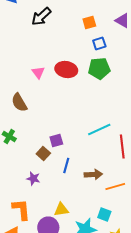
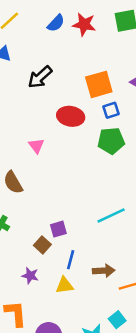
orange square: (89, 22) -> (99, 84), size x1.6
red ellipse: (66, 70) -> (71, 116), moved
yellow triangle: (61, 210) -> (65, 285), moved
cyan square: (104, 214) -> (117, 320), turned 32

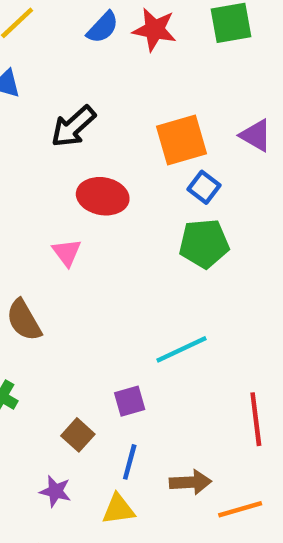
blue square: (111, 110) -> (204, 187), turned -35
red ellipse: (71, 116) -> (103, 196), moved
cyan line: (111, 216) -> (181, 349), moved
purple square: (58, 229) -> (130, 401), moved

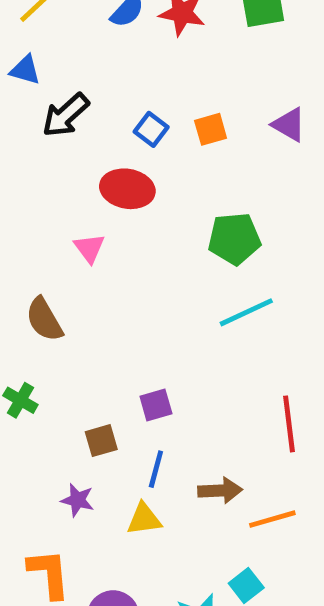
black arrow: (73, 126) -> (66, 115), moved
orange square: (181, 140) -> (211, 129), size x0.6
blue square: (204, 187) -> (151, 129), moved
cyan line: (181, 349) -> (246, 312), moved
brown square: (78, 435) -> (101, 441), turned 32

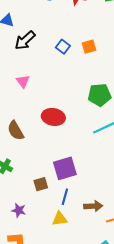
red ellipse: (127, 189) -> (53, 117), moved
pink triangle: (89, 248) -> (23, 81), moved
purple square: (156, 405) -> (65, 168), size x1.6
purple star: (77, 500) -> (19, 210), moved

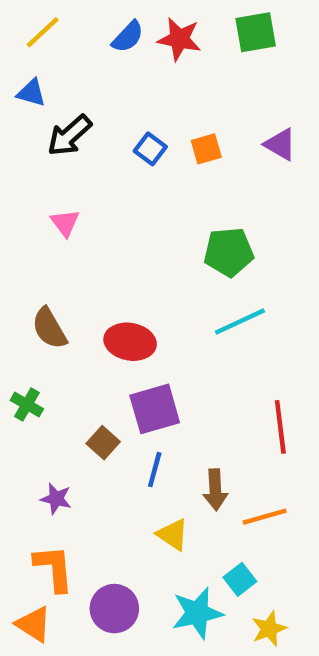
red ellipse: (53, 117) -> (130, 342), moved
brown square: (41, 184) -> (103, 443), turned -32
brown arrow: (93, 206) -> (215, 490), turned 90
yellow triangle: (60, 219) -> (173, 535), moved, turned 42

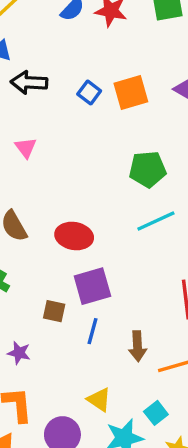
black arrow: (70, 135) -> (29, 82), turned 45
orange square: (206, 149) -> (131, 92), size x1.5
brown square: (103, 443) -> (54, 311), turned -30
yellow triangle: (173, 535) -> (99, 400), moved

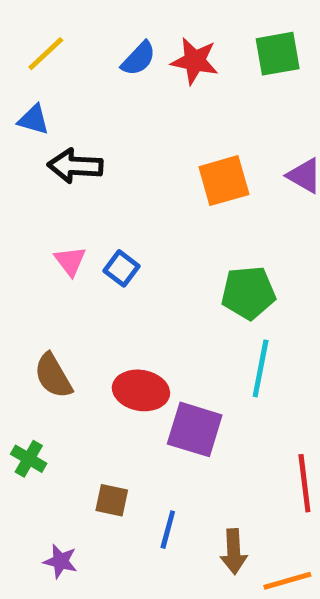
blue square: (89, 92) -> (121, 268), moved
cyan line: (156, 221) -> (261, 368), turned -54
purple square: (92, 286) -> (195, 429), moved, turned 33

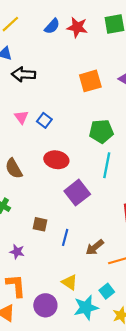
red ellipse: (141, 390) -> (56, 160), moved
purple square: (195, 429) -> (77, 193), turned 35
brown arrow: (234, 551) -> (95, 247), turned 54

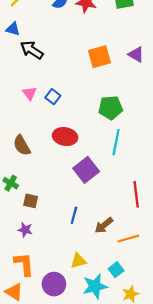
black arrow: (24, 74) -> (32, 50), turned 30
brown square: (40, 224) -> (31, 201), moved
yellow triangle: (70, 282) -> (78, 261), turned -49

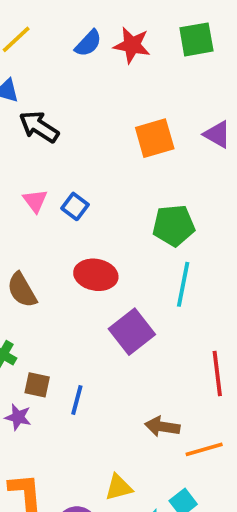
blue line: (74, 215) -> (77, 400), moved
brown arrow: (104, 225) -> (162, 427), turned 48
purple star: (25, 230) -> (18, 417), moved

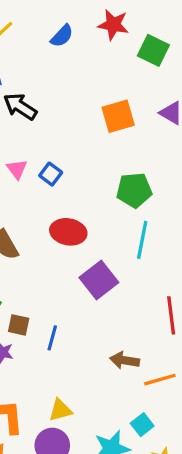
green square: (196, 39) -> (153, 50), moved, turned 36
red star: (132, 45) -> (113, 25), moved
yellow triangle: (119, 487) -> (60, 410), moved

